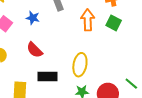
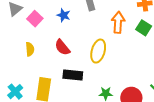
yellow ellipse: (80, 65) -> (98, 51), moved

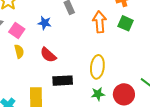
yellow semicircle: (30, 49) -> (19, 51), moved
yellow ellipse: (98, 51) -> (97, 67), moved

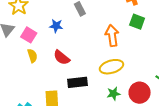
orange arrow: (100, 22) -> (112, 36), moved
yellow ellipse: (97, 67) -> (111, 67), turned 70

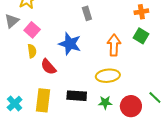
blue star: (56, 26) -> (70, 44), moved, size x1.6
red semicircle: (62, 57) -> (48, 67), moved
black rectangle: (78, 82) -> (77, 96), moved

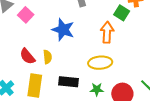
green square: (141, 36) -> (122, 13), moved
yellow semicircle: (32, 51) -> (47, 57), moved
red semicircle: (48, 67) -> (27, 56), moved

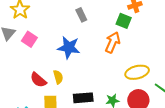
orange arrow: (107, 32) -> (113, 42), turned 30
yellow ellipse: (100, 63) -> (137, 72), moved

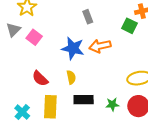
orange arrow: (113, 42) -> (100, 46), moved, turned -130
yellow semicircle: (58, 77) -> (71, 77), moved

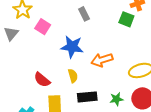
pink square: (34, 37) -> (43, 27), moved
orange arrow: (100, 46) -> (102, 60), moved

